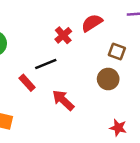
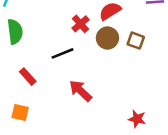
brown circle: (108, 79) -> (107, 38), moved
red rectangle: (27, 83) -> (28, 77), moved

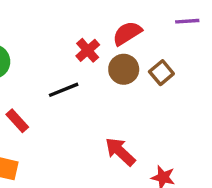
brown square: (136, 41) -> (161, 73), turned 30
red arrow: (80, 91) -> (120, 152), moved

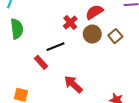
red rectangle: (17, 121) -> (41, 62), moved
red arrow: (120, 152) -> (73, 84), moved

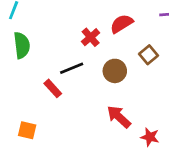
brown circle: (92, 34) -> (115, 71), moved
red arrow: (73, 84) -> (119, 117), moved

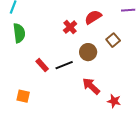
black line: (72, 68) -> (64, 65), moved

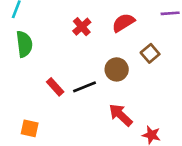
red cross: (70, 27) -> (82, 27), moved

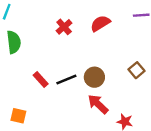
brown square: (150, 53) -> (137, 70), moved
brown circle: (117, 69) -> (94, 77), moved

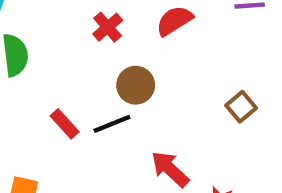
brown circle: (94, 77) -> (136, 85), moved

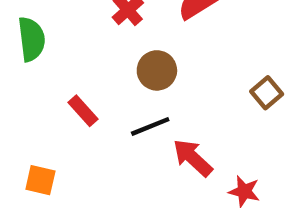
black line: (112, 124) -> (150, 126), moved

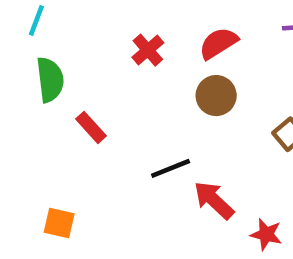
brown circle: (157, 70) -> (216, 96), moved
red rectangle: (83, 111) -> (91, 127), moved

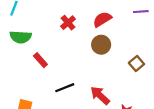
green semicircle: (50, 80) -> (21, 37), turned 100
black line: (171, 168) -> (65, 88), moved

